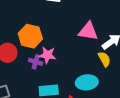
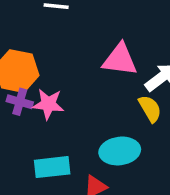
purple cross: (36, 62) -> (20, 102), moved

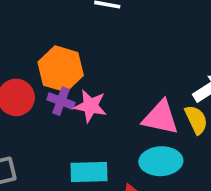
pink triangle: (120, 60) -> (161, 118), moved

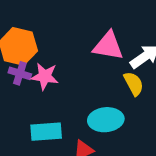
pink triangle: (161, 118) -> (108, 46), moved

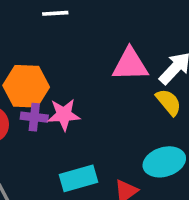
cyan ellipse: (106, 120) -> (164, 162), moved

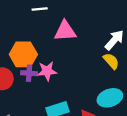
pink triangle: (130, 65) -> (65, 31), moved

